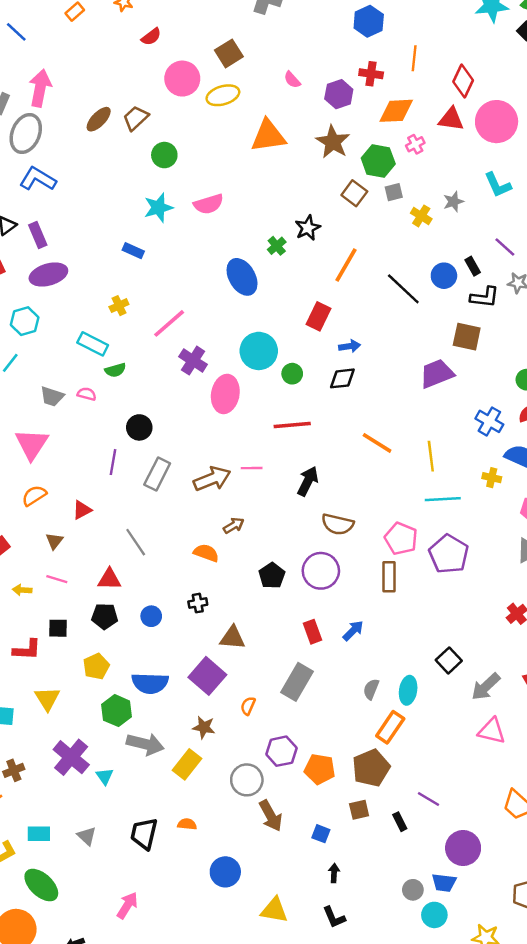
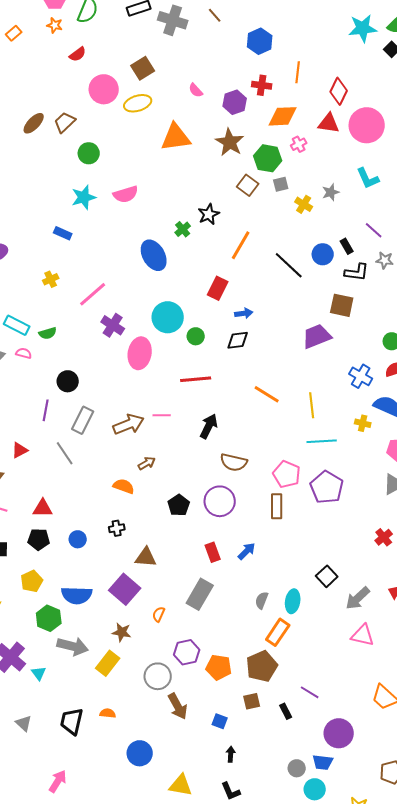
cyan rectangle: (93, 344) -> (17, 325), moved
gray line: (136, 542) -> (65, 453), moved

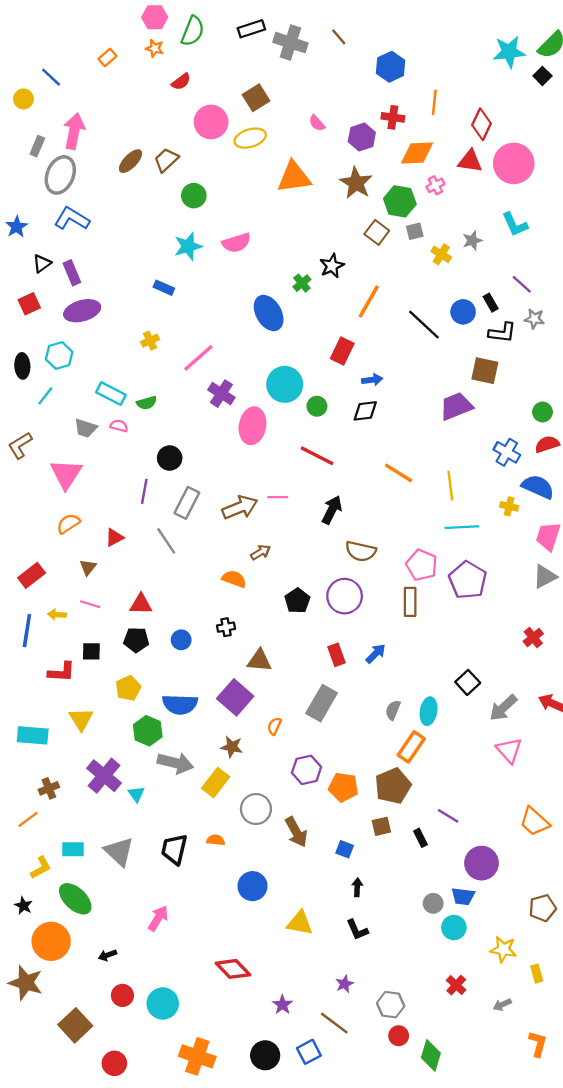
red line: (196, 379) -> (317, 456), turned 32
pink triangle: (363, 635) -> (509, 750), turned 35
gray circle: (158, 676) -> (256, 809), moved
gray triangle: (24, 723) -> (119, 852), size x1.6

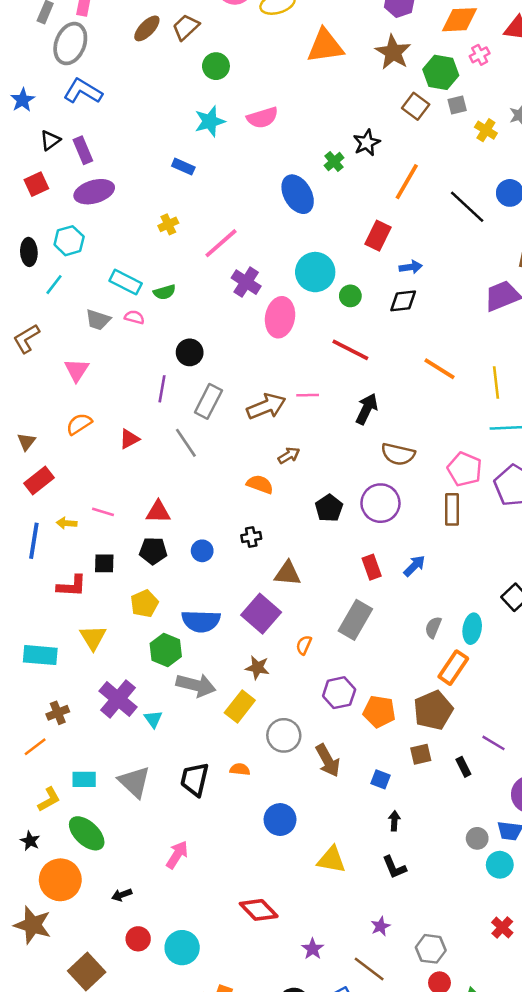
pink triangle: (66, 474) -> (77, 370), size x0.7
brown triangle: (88, 567) -> (26, 442), moved

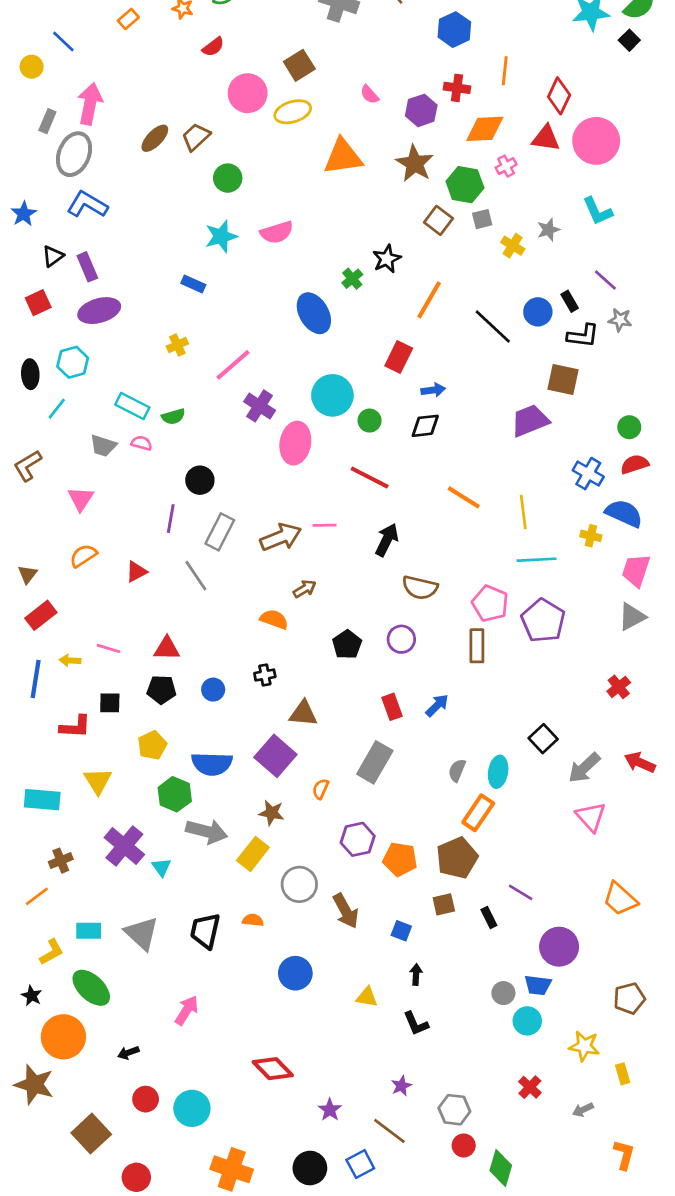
purple circle: (380, 503) -> (401, 639), size x0.7
yellow triangle: (332, 860) -> (367, 997), moved, size x0.7

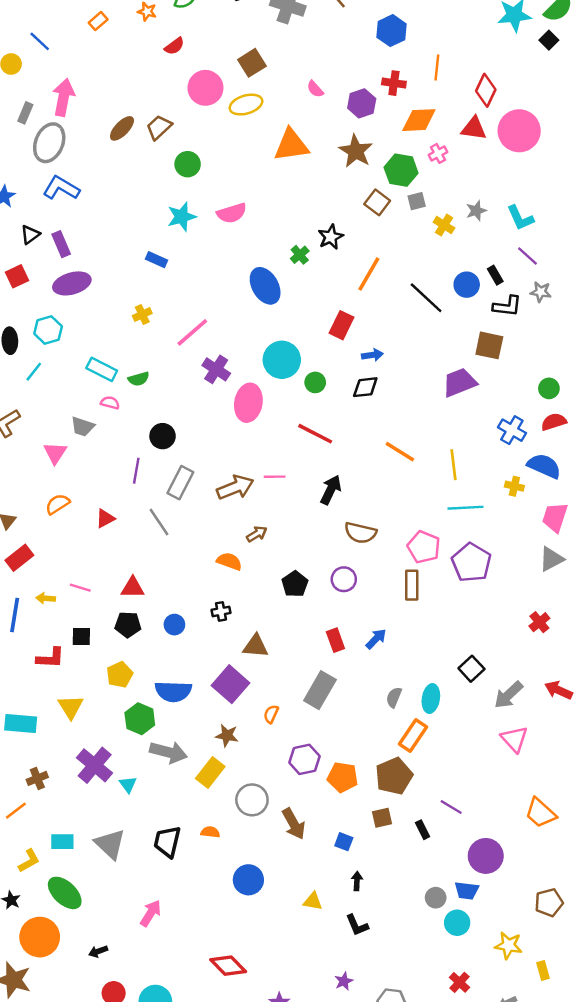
cyan L-shape: (597, 211) -> (520, 218), moved
gray trapezoid: (103, 446) -> (83, 427), moved

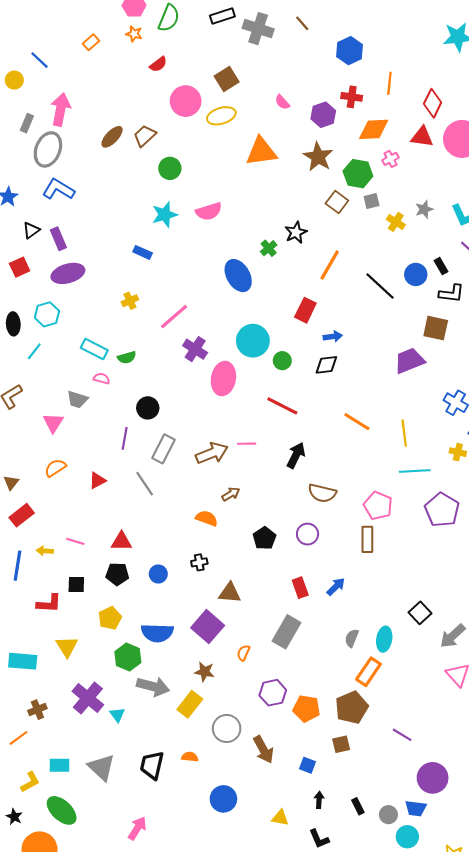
purple pentagon: (471, 563) -> (442, 510), moved
black rectangle: (423, 830) -> (358, 806), moved

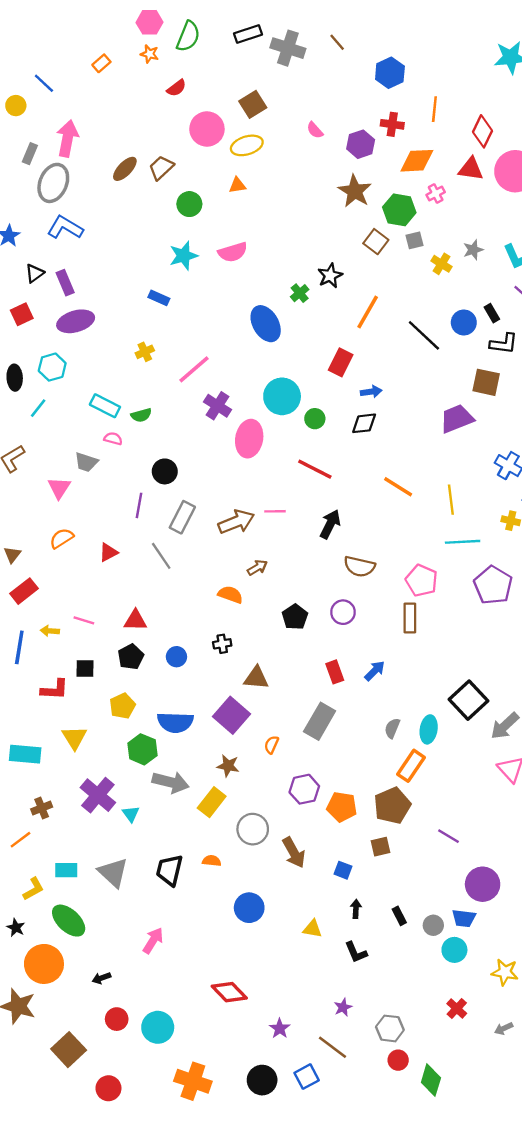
orange triangle: (261, 152) -> (237, 185), moved, size x0.5
black pentagon: (117, 574) -> (131, 657), turned -30
black square: (420, 613) -> (468, 700), size x1.5

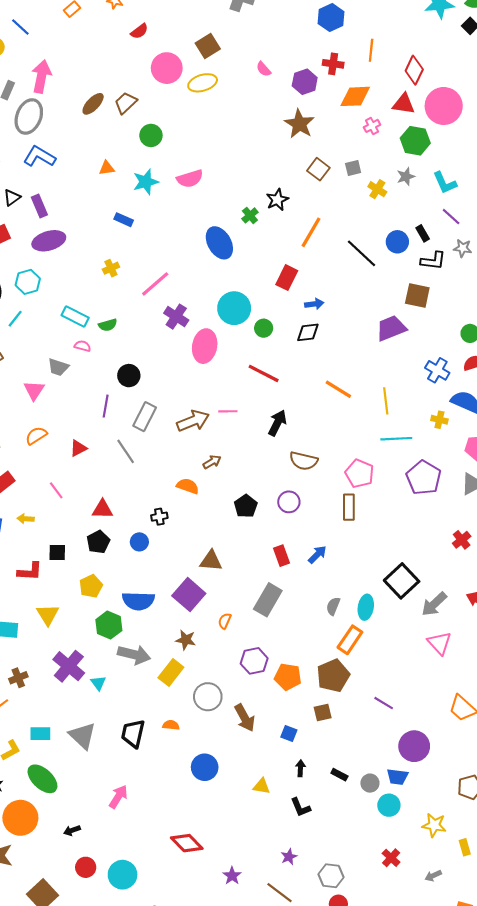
orange triangle: (237, 185) -> (107, 168), moved
green hexagon: (399, 210) -> (415, 141), moved
pink line: (84, 620) -> (56, 490), moved, turned 36
black cross: (222, 644) -> (159, 517), moved
black rectangle: (399, 916) -> (339, 775), turned -35

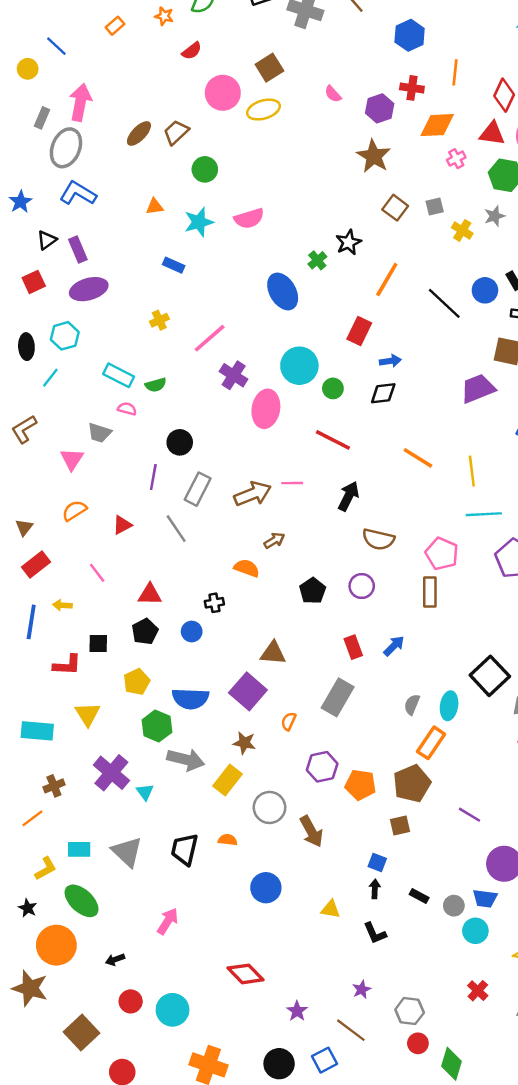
blue square: (289, 734) -> (377, 863), moved

